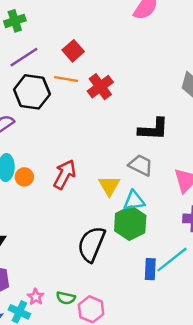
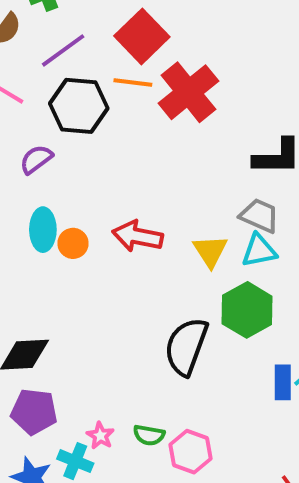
red square: (73, 51) -> (142, 36), size x1.5
red cross: (100, 87) -> (188, 92), size x1.4
red arrow: (65, 174) -> (138, 236), turned -104
cyan triangle: (134, 201) -> (259, 251), moved

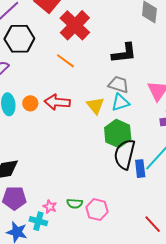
orange line: (133, 82) -> (65, 61), moved, turned 36
orange circle: (73, 243) -> (30, 103), moved
black semicircle: (186, 346) -> (125, 154), moved

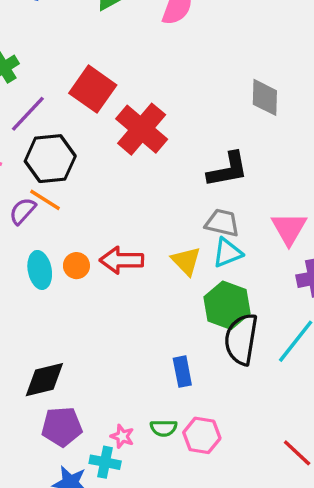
orange line: (65, 61) -> (45, 200), moved
blue rectangle: (140, 169) -> (182, 372), moved

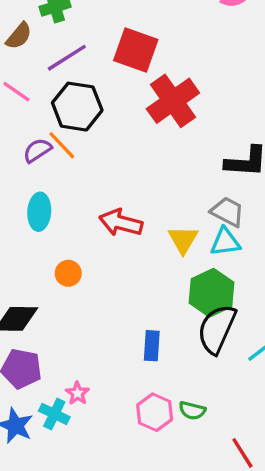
red square: (93, 89) -> (136, 50), turned -30
orange circle: (76, 266) -> (68, 273), moved
green semicircle: (164, 428) -> (192, 410), moved

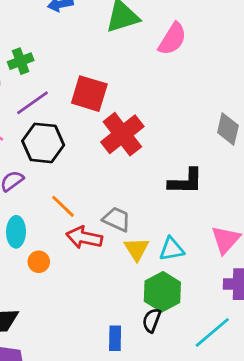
orange line: (62, 145) -> (63, 206), moved
gray trapezoid: (228, 212) -> (117, 219), moved
orange circle: (68, 273) -> (39, 262), moved
black semicircle: (217, 329) -> (152, 320), moved, size x0.6

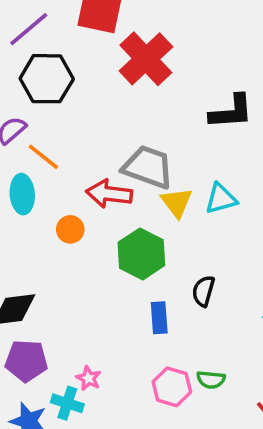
orange line: (63, 206) -> (43, 157), moved
gray trapezoid: (117, 219) -> (148, 167), size x1.4
orange circle: (39, 262) -> (70, 229), moved
green hexagon: (162, 292) -> (141, 254), moved

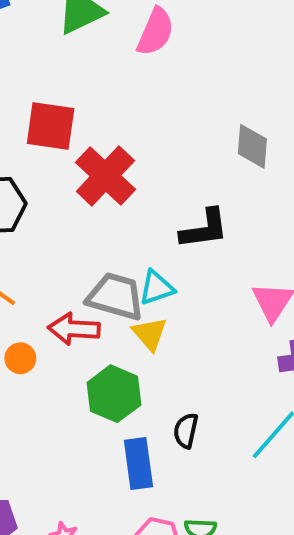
cyan triangle: (221, 199) -> (157, 288), moved
orange circle: (70, 229) -> (20, 358), moved
blue rectangle: (159, 318) -> (138, 464), size x1.4

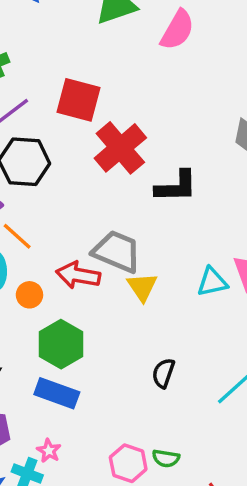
black L-shape: (204, 229) -> (176, 186), moved
cyan triangle: (157, 288) -> (212, 282), moved
green hexagon: (114, 394) -> (61, 344), moved
blue rectangle: (138, 464) -> (57, 393), moved, turned -69

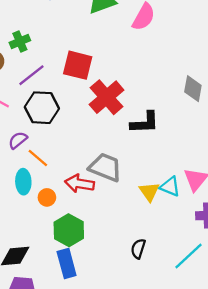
cyan triangle: (212, 282) -> (170, 187), turned 35
yellow triangle: (142, 287) -> (149, 192), moved
blue rectangle: (57, 393) -> (67, 264), turned 56

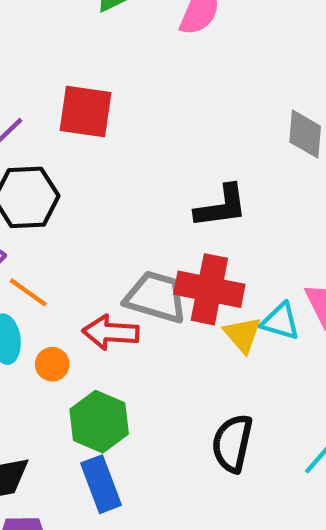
red cross: (107, 97) -> (209, 289), moved, turned -32
black semicircle: (138, 249) -> (232, 443), size x1.5

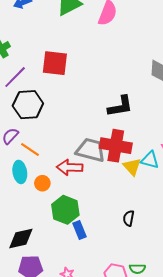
black semicircle: (232, 443) -> (129, 218), size x0.6
blue rectangle: (101, 484) -> (80, 230), moved, size x0.7

